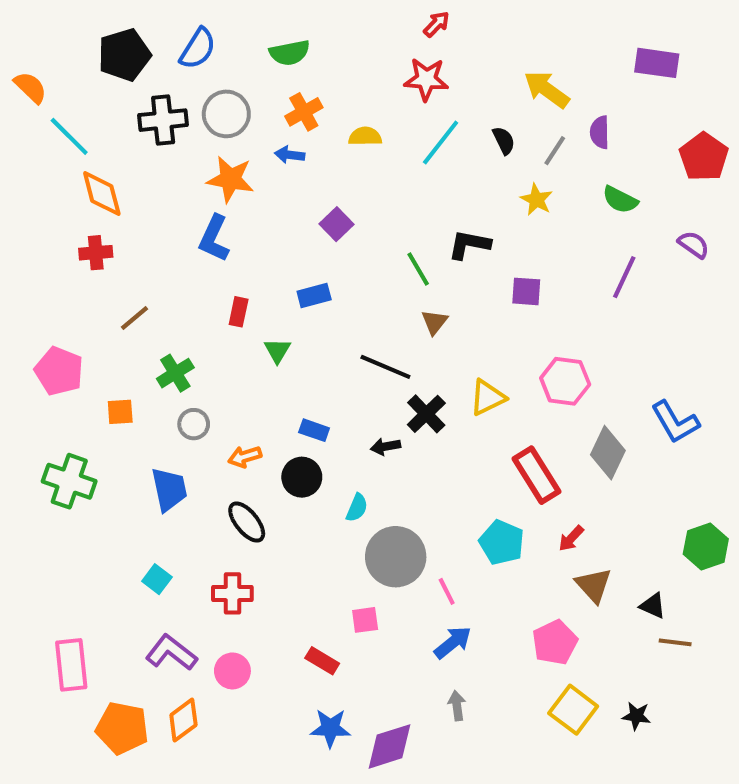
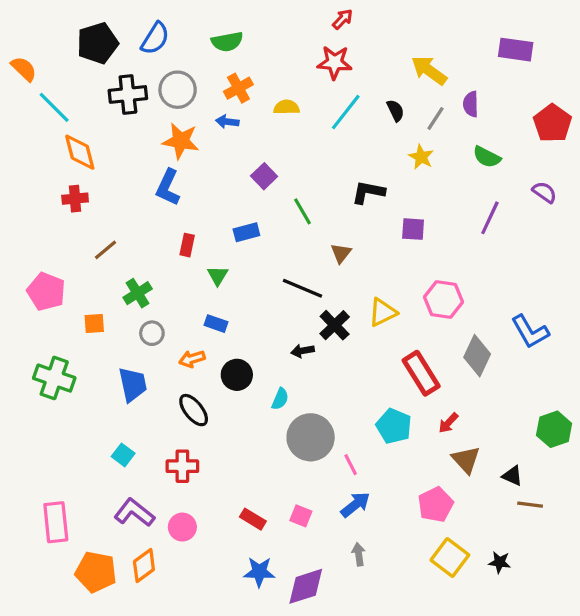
green line: (418, 269) -> (303, 211), moved
blue rectangle: (314, 430) -> (216, 324), moved
pink square: (365, 620) -> (301, 516), moved, turned 30

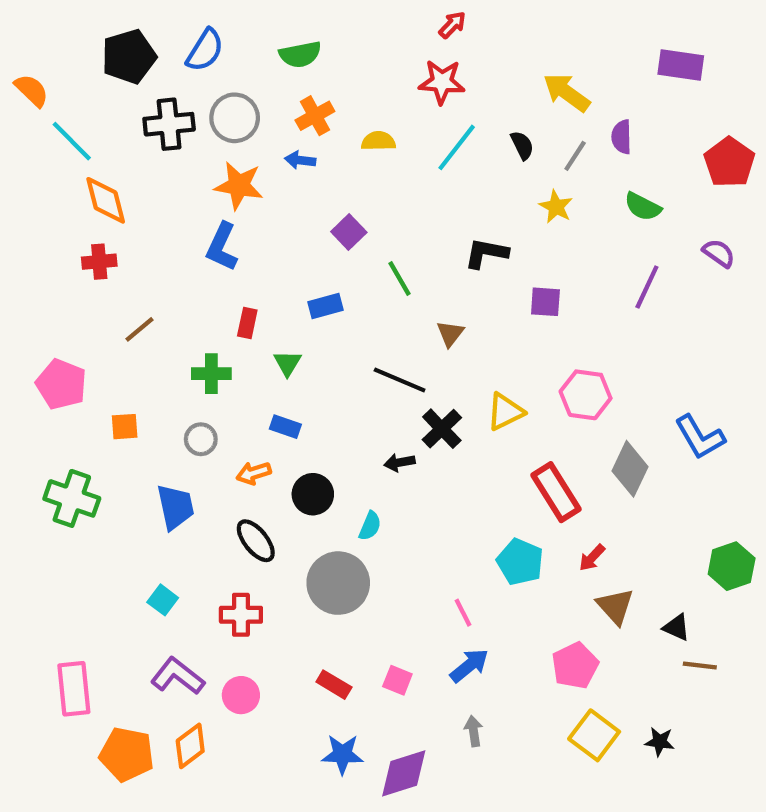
green cross: (138, 293) -> (211, 374), moved, turned 32
gray circle: (311, 437) -> (338, 583), moved

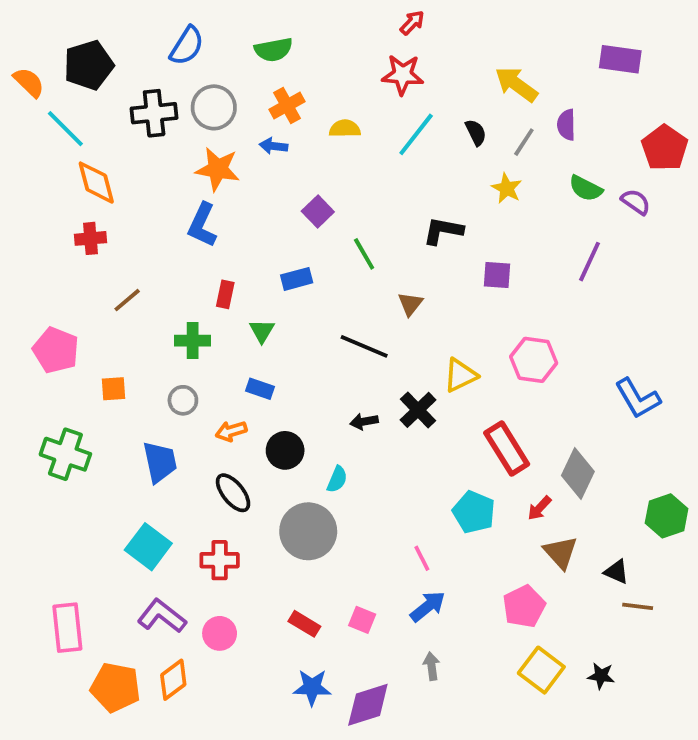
black pentagon: (129, 57) -> (89, 65), moved
purple semicircle: (719, 253) -> (636, 202), moved
black cross: (442, 429) -> (418, 410), moved
gray diamond: (630, 469) -> (578, 474), moved
cyan square: (163, 600) -> (148, 547), size x1.6

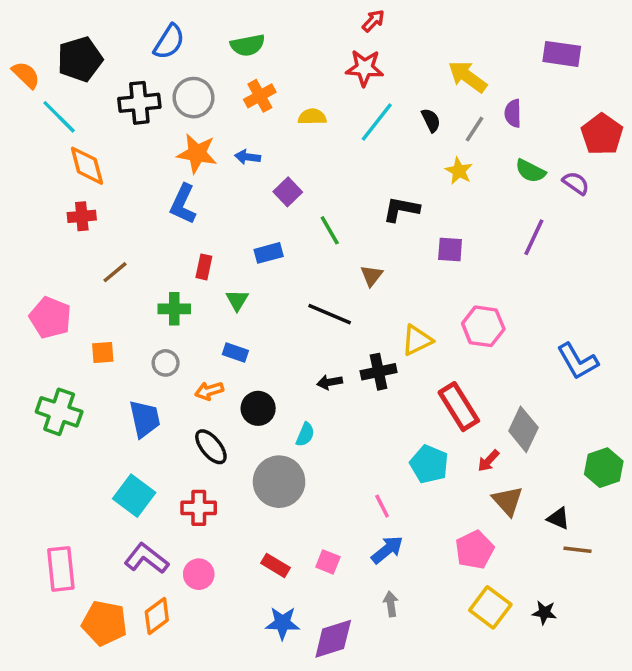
blue arrow: (274, 146) -> (248, 157), moved
black cross: (418, 410) -> (379, 372), turned 32

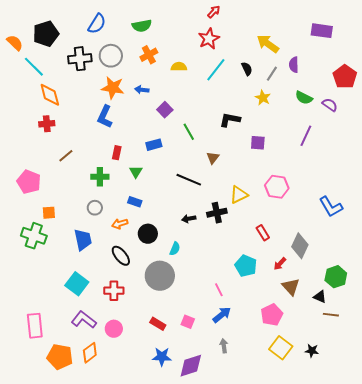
red star: (365, 68) -> (209, 39), turned -30
orange square: (103, 352) -> (49, 213), moved
red rectangle: (459, 407) -> (263, 233), size x0.6
green hexagon: (604, 468) -> (336, 277), moved

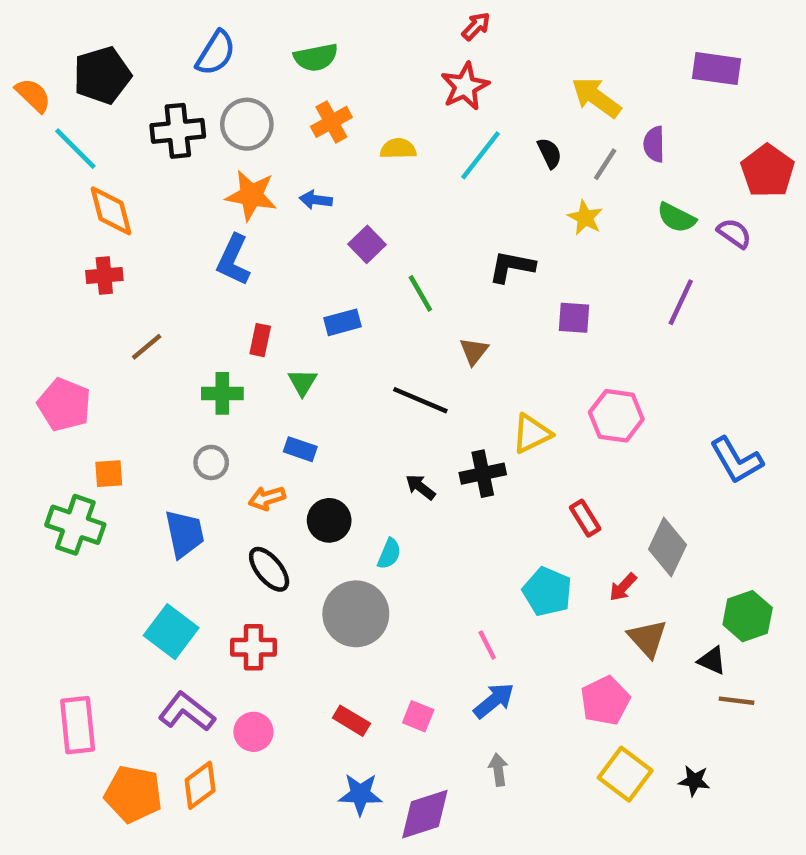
black arrow: (189, 219) -> (420, 487), turned 48

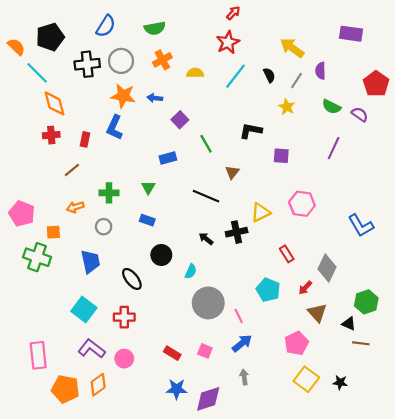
red rectangle: (260, 340) -> (85, 139), moved
pink pentagon: (64, 405) -> (22, 214), moved
orange arrow: (267, 498) -> (75, 207), moved
gray circle: (356, 614) -> (208, 303), moved

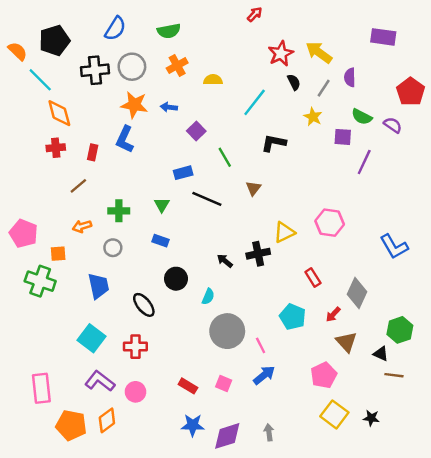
red star: (228, 42) -> (281, 54), moved
cyan line: (235, 76) -> (255, 102), moved
purple square: (281, 156) -> (343, 137), moved
black line: (206, 196) -> (207, 199), moved
gray arrow: (244, 377) -> (269, 432), moved

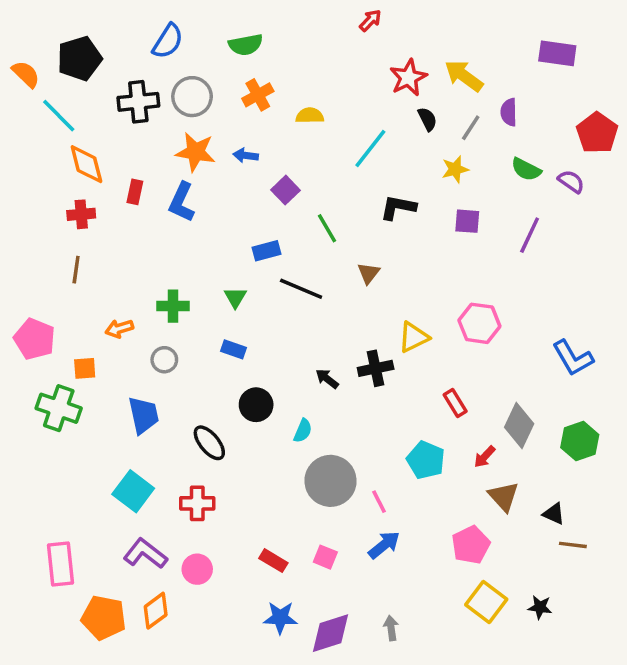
yellow star: (313, 117) -> (455, 169), turned 30
purple square: (343, 137) -> (467, 221), moved
red rectangle: (93, 152) -> (135, 192), moved
brown line: (78, 186) -> (76, 270), moved, turned -42
green hexagon: (400, 330) -> (580, 441), moved

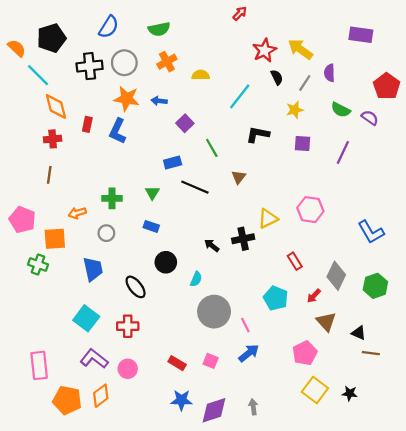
orange square: (85, 368) -> (55, 239), size x1.5
green cross: (59, 408) -> (38, 265), size x0.7

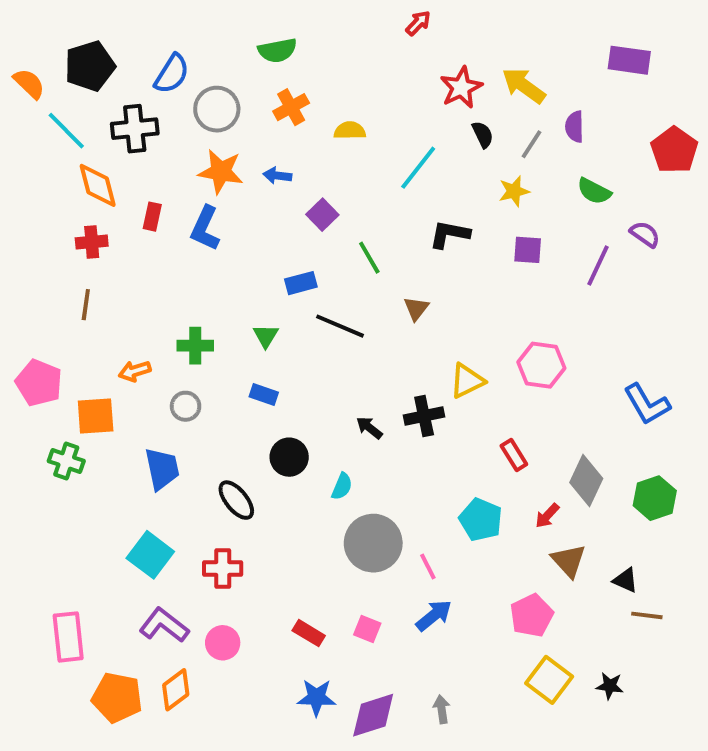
blue semicircle: (109, 27) -> (172, 74), moved
black cross: (90, 66) -> (135, 129), moved
purple semicircle: (370, 118) -> (645, 234), moved

